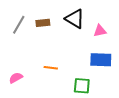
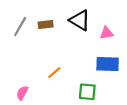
orange line: (51, 68) -> (54, 73), turned -48
pink semicircle: (16, 78) -> (22, 93), moved, turned -32

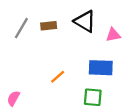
blue rectangle: (108, 64) -> (101, 68), moved
pink semicircle: (22, 93) -> (13, 98), moved

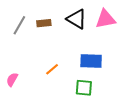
pink triangle: (113, 35) -> (105, 19), moved, size x1.5
pink semicircle: (13, 98) -> (12, 80), moved

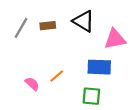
pink triangle: (105, 19) -> (115, 39), moved
pink semicircle: (12, 80) -> (32, 84), moved, turned 104

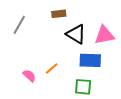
black triangle: (84, 21) -> (76, 34), moved
brown rectangle: (48, 26) -> (59, 14), moved

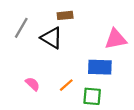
black triangle: (76, 34) -> (52, 38), moved
orange line: (52, 69) -> (66, 85), moved

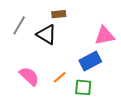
blue rectangle: (100, 67) -> (90, 61), turned -30
pink semicircle: (33, 84) -> (29, 76), size x1.5

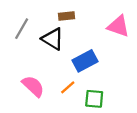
pink triangle: (105, 36) -> (118, 26), moved, turned 30
blue rectangle: (90, 61) -> (85, 61), moved

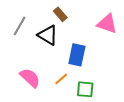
brown rectangle: (67, 16) -> (60, 14), turned 56
blue rectangle: (85, 61) -> (77, 55), turned -50

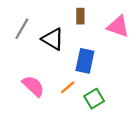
brown rectangle: (60, 14) -> (80, 16), moved, turned 40
green square: (85, 89) -> (94, 99), turned -36

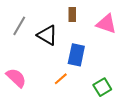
pink semicircle: (33, 86) -> (16, 78), moved
green square: (94, 99) -> (102, 87), moved

